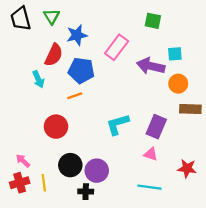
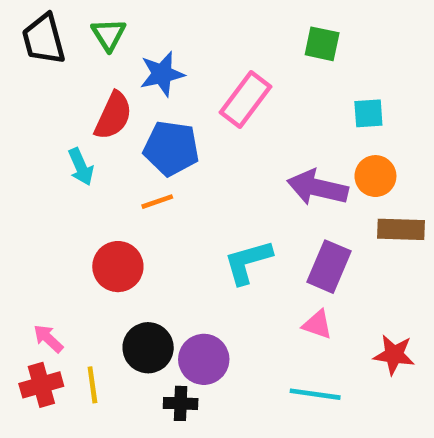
purple arrow: (151, 66) -> (317, 188), moved

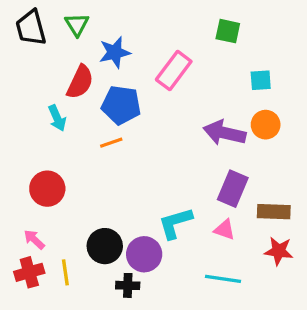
brown rectangle: (401, 229) -> (274, 212), moved
cyan L-shape: (248, 262) -> (175, 223), moved
red circle: (118, 267) -> (47, 189), moved

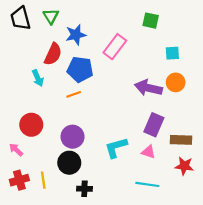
pink arrow: (34, 239) -> (16, 150), moved
purple circle: (144, 254) -> (73, 137), moved

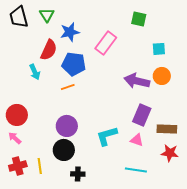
red circle: (31, 125) -> (17, 115), moved

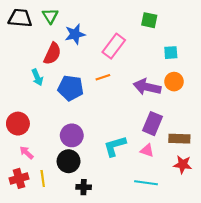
black trapezoid: (19, 17) -> (20, 18), turned 110
blue pentagon: (74, 64) -> (71, 88), moved
orange line: (68, 87) -> (103, 77), moved
pink arrow: (15, 138) -> (27, 153), moved

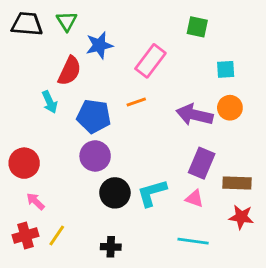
purple circle: (72, 135) -> (95, 156), moved
black circle: (69, 161) -> (115, 193), moved
yellow line: (43, 178) -> (57, 235), turned 42

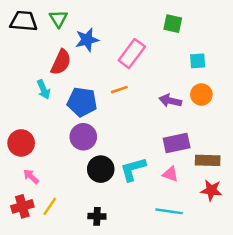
purple arrow: (194, 115) -> (170, 101), size x0.7
purple rectangle: (202, 163) -> (177, 143), turned 55

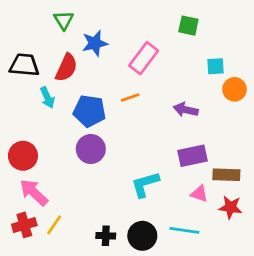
black trapezoid: (24, 21) -> (24, 65), moved
orange circle: (201, 94) -> (235, 89), moved
black circle: (101, 169) -> (142, 236), moved
pink triangle: (170, 174) -> (199, 194), moved
pink arrow: (31, 177) -> (34, 192), size x1.6

